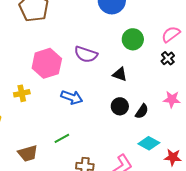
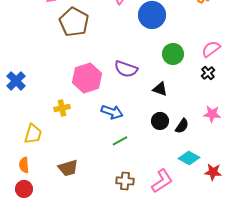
green line: (62, 138) -> (120, 141), moved

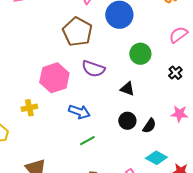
brown pentagon: (74, 22) -> (77, 32), moved
pink semicircle: (211, 49) -> (178, 35), moved

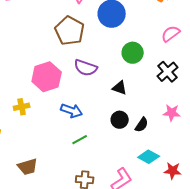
black cross: (175, 73) -> (168, 72), size x1.5

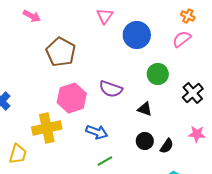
brown pentagon: (70, 31) -> (61, 52), moved
pink semicircle: (171, 34) -> (182, 39), moved
yellow cross: (22, 107) -> (47, 128), size x1.8

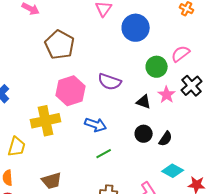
pink semicircle: (182, 39) -> (181, 54), moved
pink star: (197, 134) -> (167, 95), moved, turned 30

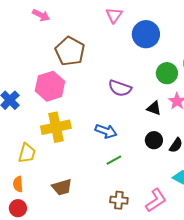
pink hexagon: (71, 91) -> (50, 86), moved

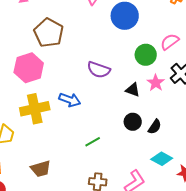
blue arrow: (106, 131) -> (70, 100), moved

